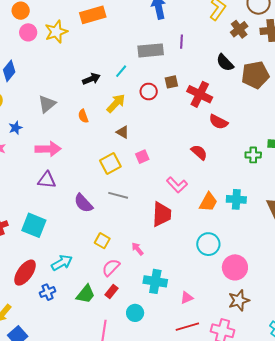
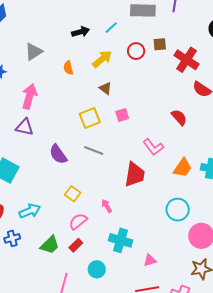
pink arrow: (48, 149) -> (29, 96), turned -80

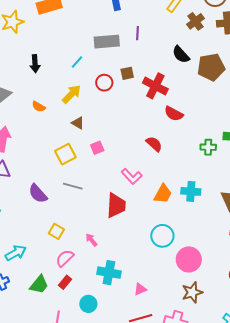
black arrow: (81, 32) -> (35, 64), moved, turned 108
orange semicircle: (68, 68) -> (39, 107), turned -40

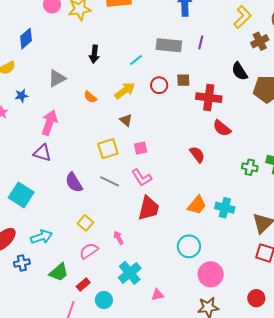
red cross: (155, 86) -> (209, 98), turned -30
pink L-shape: (132, 176) -> (142, 178), moved
cyan cross: (109, 273) -> (130, 273), turned 30
red rectangle: (65, 282) -> (83, 284), moved

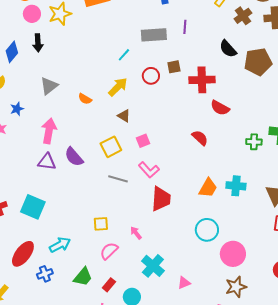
black arrow: (94, 54) -> (38, 43), moved
purple semicircle: (74, 182) -> (74, 157), moved
yellow square: (85, 223) -> (101, 224), turned -35

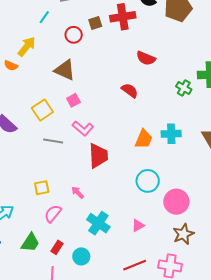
red cross: (202, 80) -> (123, 17), moved
yellow arrow: (118, 87) -> (27, 47), moved
brown triangle: (124, 116) -> (65, 70), moved, size x1.6
green cross: (254, 142) -> (184, 88), turned 35
pink triangle: (184, 283) -> (138, 225), moved

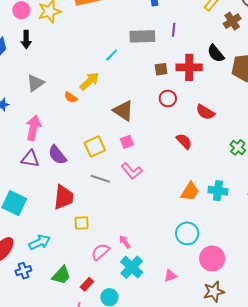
red circle: (74, 35) -> (168, 99), moved
red trapezoid: (98, 156) -> (64, 197), moved
pink arrow: (78, 192) -> (125, 242), moved
pink semicircle: (53, 214) -> (100, 252), moved

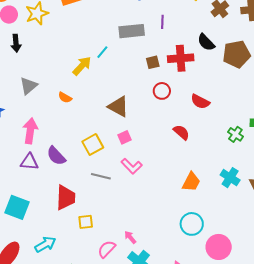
yellow arrow: (89, 81) -> (82, 66), moved
cyan cross: (218, 191) -> (230, 178), moved, turned 30

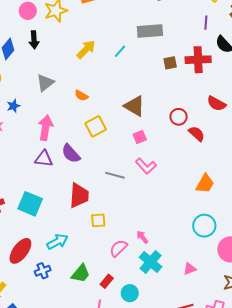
purple line: (162, 22) -> (206, 23), moved
yellow arrow: (82, 66) -> (86, 49), moved
red circle: (162, 91) -> (179, 117), moved
yellow square: (93, 145) -> (96, 126), moved

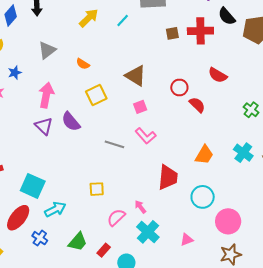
purple triangle: (44, 159) -> (44, 126), turned 36
red trapezoid: (79, 195) -> (168, 177), moved
cyan square: (30, 204) -> (33, 186), moved
blue cross: (43, 271) -> (40, 238), turned -35

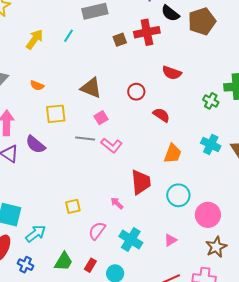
yellow square: (96, 95) -> (56, 114), turned 30
red semicircle: (197, 105) -> (161, 115), moved
gray line: (114, 144) -> (85, 138), moved
pink arrow: (140, 207) -> (117, 203), moved

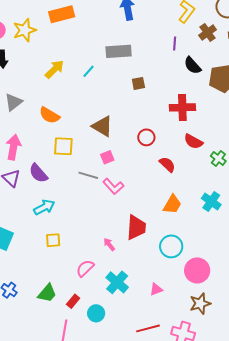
red cross: (147, 32) -> (182, 107), moved
red semicircle: (172, 73) -> (193, 141), moved
orange semicircle: (37, 85) -> (49, 115), size x1.5
yellow square: (73, 206) -> (53, 240), moved
cyan arrow: (36, 234) -> (44, 207), moved

